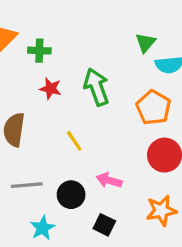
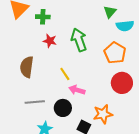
pink arrow: (109, 180) -> (77, 90), moved
orange star: (161, 211) -> (103, 114), moved

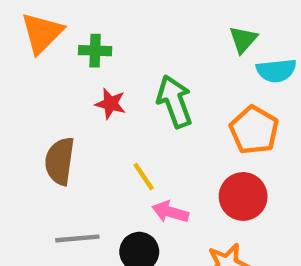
red circle: (122, 83) -> (243, 196), moved

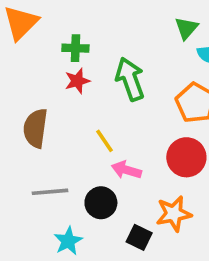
green cross: (95, 51) -> (75, 48), moved
red star: (110, 104) -> (77, 81), turned -30

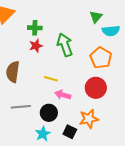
yellow line: (105, 141) -> (51, 79), turned -40
cyan star: (68, 241) -> (43, 134), moved

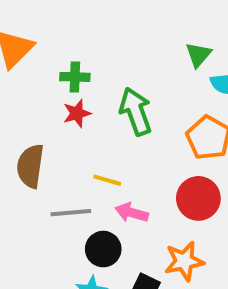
gray line: (21, 107) -> (71, 213), moved

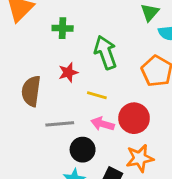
red star: (77, 113) -> (68, 72), moved
yellow line: (107, 180) -> (97, 95), moved
red circle: (198, 198) -> (134, 118), moved

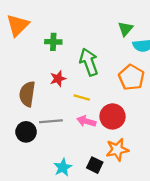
black circle: (83, 150) -> (26, 132), moved

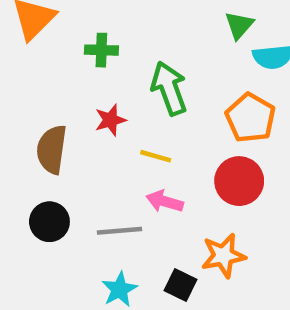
red circle: (113, 116) -> (239, 181), moved
gray line: (51, 121) -> (119, 231), moved

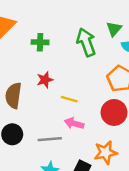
green arrow: (169, 88) -> (86, 42), moved

